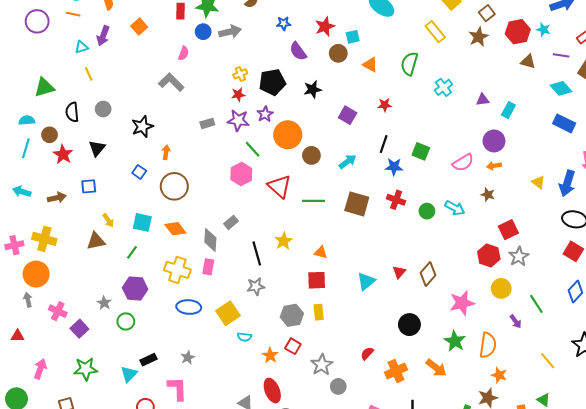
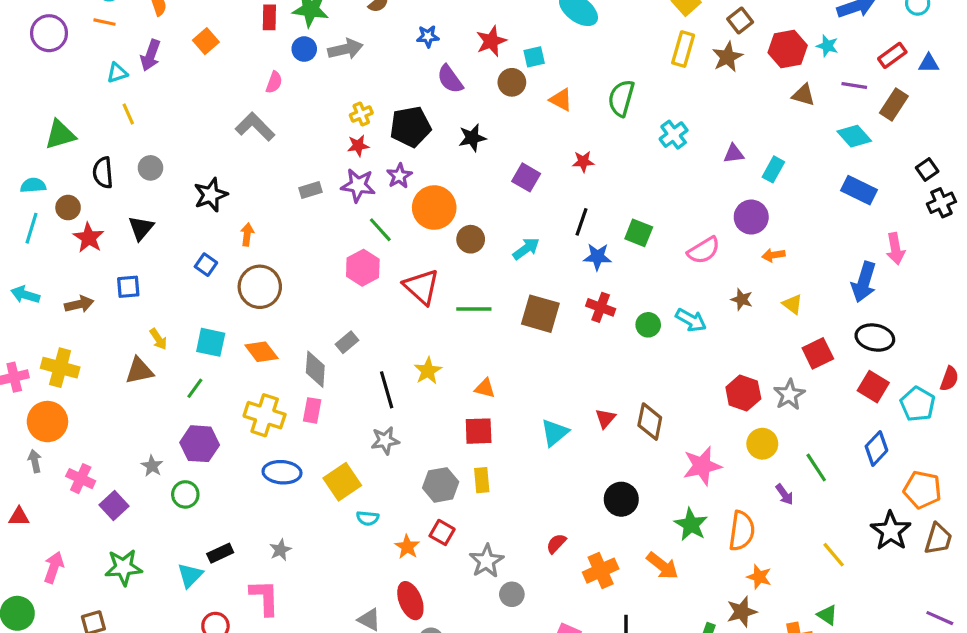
yellow rectangle: (435, 32) -> (683, 49), moved, turned 55
orange arrow: (494, 166) -> (773, 255), moved
yellow triangle: (538, 182) -> (792, 304), moved
red square: (508, 230) -> (818, 353), moved
brown diamond: (428, 274) -> (650, 422), turned -30

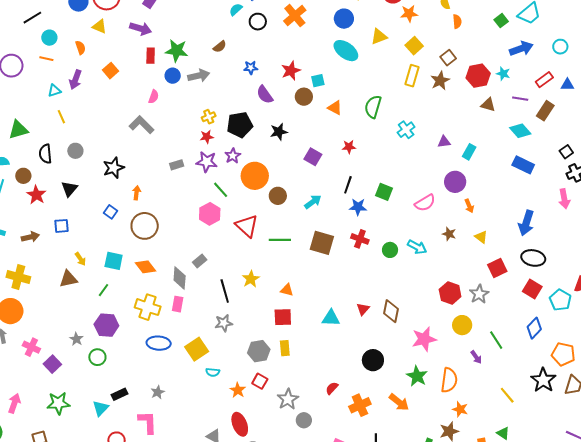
pink arrow: (895, 249) -> (564, 199), moved
orange arrow: (773, 255) -> (469, 206), turned -104
cyan triangle: (555, 433) -> (331, 318), turned 42

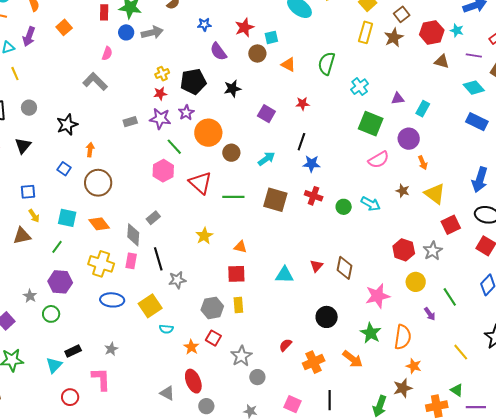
green square: (384, 192) -> (371, 124), moved, size x1.4
blue square: (61, 226) -> (28, 192), moved
yellow triangle: (481, 237) -> (435, 194), size x1.6
black line: (225, 291) -> (158, 259), moved

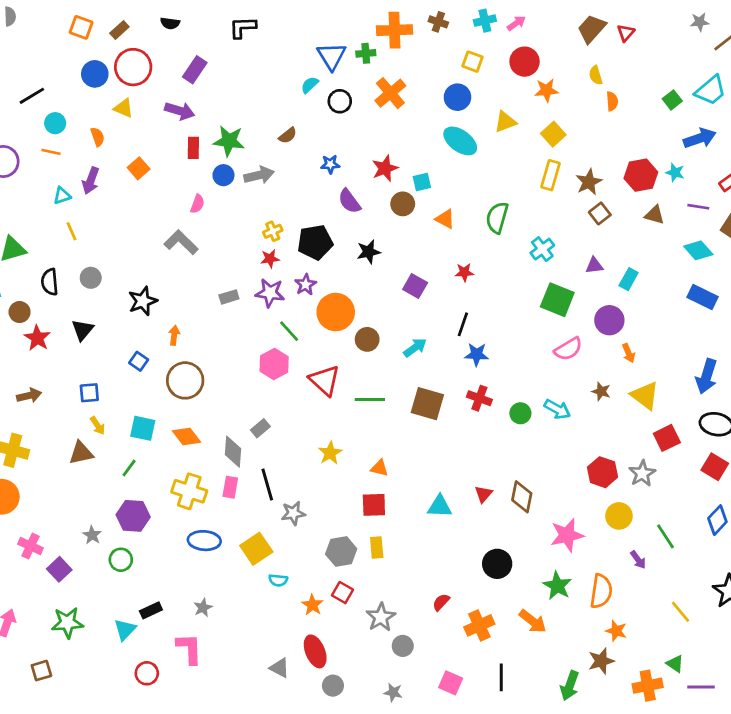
brown square: (402, 14) -> (600, 213), moved

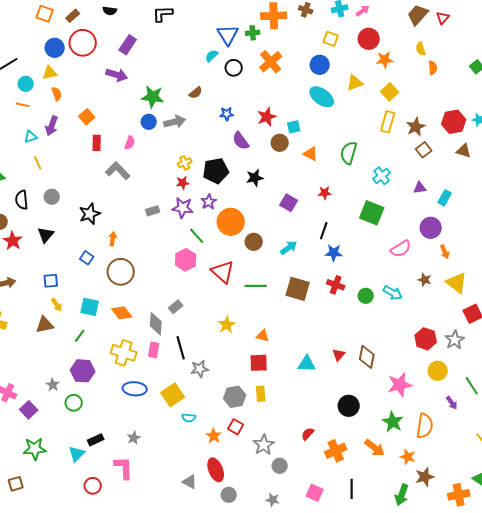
yellow triangle: (124, 108) -> (50, 73), moved, turned -35
red rectangle: (193, 148) -> (97, 143), moved
green square: (557, 300) -> (372, 213), moved
orange star: (616, 631) -> (408, 457), moved

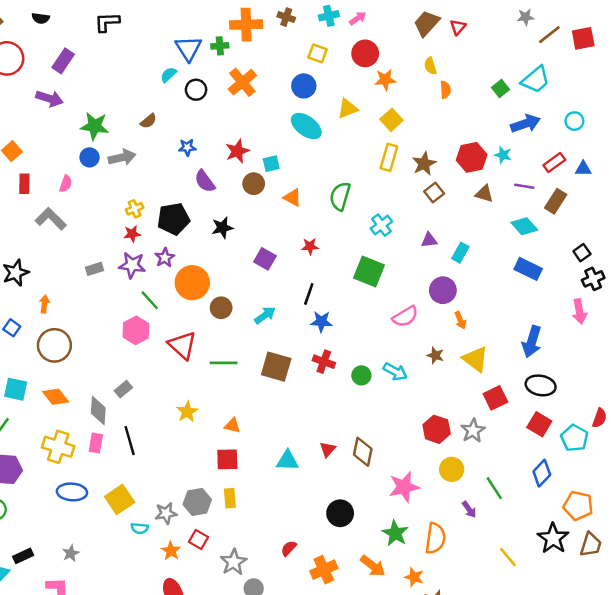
gray star: (200, 369) -> (166, 513), moved

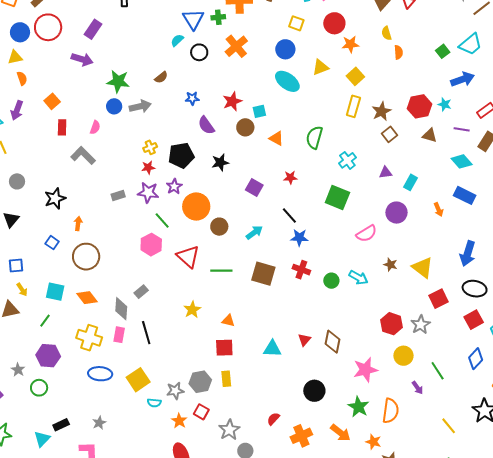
black line: (309, 294) -> (289, 216), turned -60
orange arrow: (460, 320) -> (439, 210), moved
red square: (539, 424) -> (474, 320), turned 30

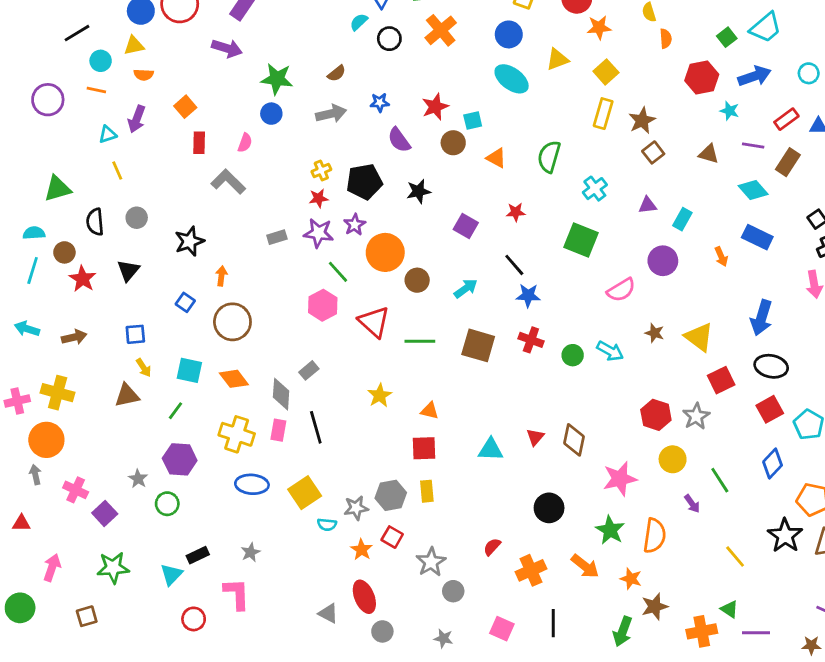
orange semicircle: (22, 78) -> (144, 75), turned 112
gray arrow: (140, 106) -> (331, 114), moved
red hexagon: (420, 106) -> (702, 77), moved

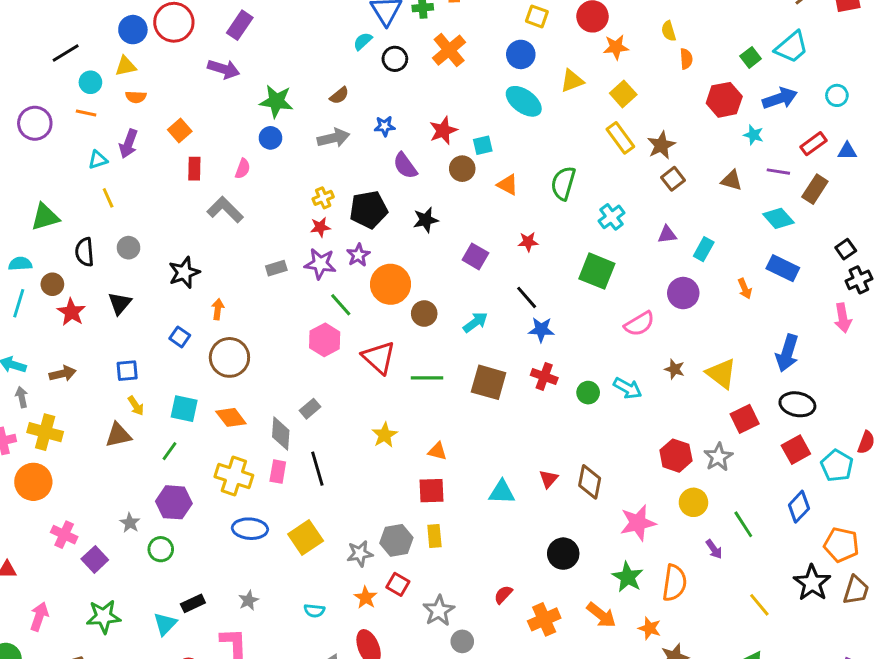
yellow rectangle: (603, 114) -> (620, 138), turned -52
gray arrow: (35, 475) -> (22, 397), moved
cyan semicircle: (327, 525) -> (314, 611), moved

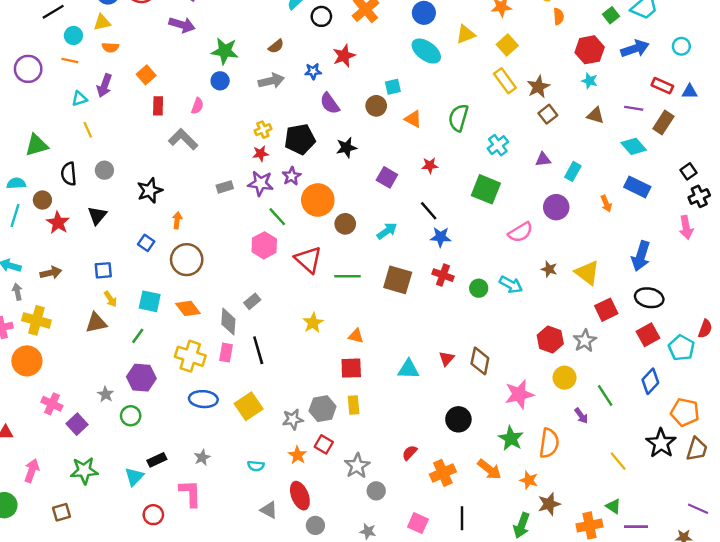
red star: (443, 131) -> (344, 56), moved
cyan star: (754, 135) -> (590, 81), moved
red rectangle: (814, 144) -> (662, 86), turned 60

